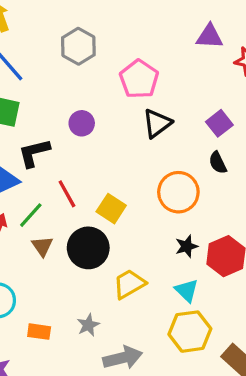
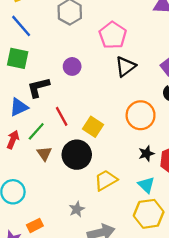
orange rectangle: (39, 332) -> (35, 225), moved, turned -35

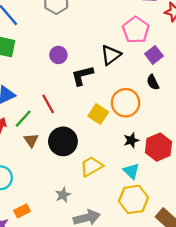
pink pentagon: (113, 35) -> (136, 30), moved
black L-shape: (38, 87) -> (82, 75), moved
yellow square: (93, 127) -> (98, 114), moved

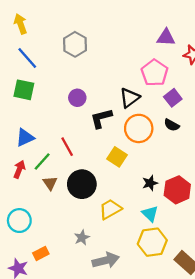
black semicircle: (153, 82) -> (172, 125), turned -35
orange circle: (126, 103) -> (139, 128), moved

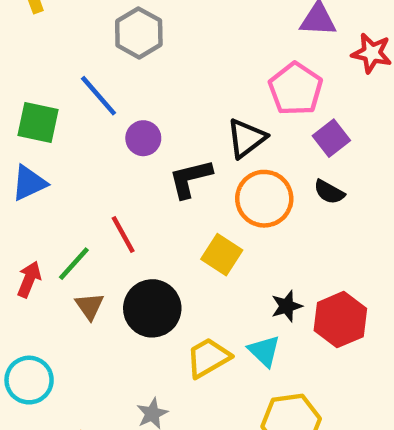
blue line: (27, 58) -> (99, 96), moved
blue triangle: (25, 138) -> (29, 183), moved
cyan triangle: (150, 214) -> (264, 351), moved

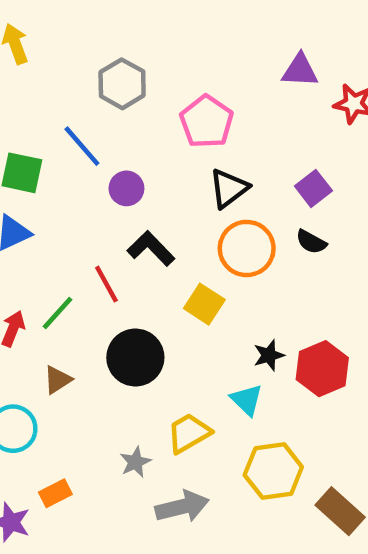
pink pentagon: (296, 89) -> (207, 122), moved
black L-shape: (190, 178) -> (151, 248), moved, turned 60
brown triangle: (90, 306) -> (57, 380), moved, turned 32
yellow trapezoid: (208, 358) -> (189, 433), moved

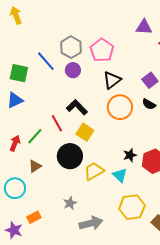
gray hexagon: (122, 84) -> (71, 47), moved
purple circle: (126, 188) -> (73, 70), moved
yellow square: (204, 304) -> (85, 132), moved
yellow trapezoid: (189, 433) -> (94, 171), moved

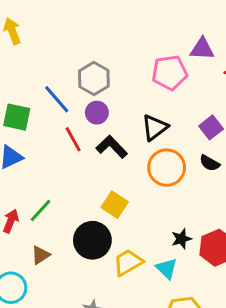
pink pentagon: (102, 50) -> (170, 73), moved, turned 30
black L-shape: (77, 107) -> (112, 147), moved
red line: (57, 123) -> (73, 139), moved

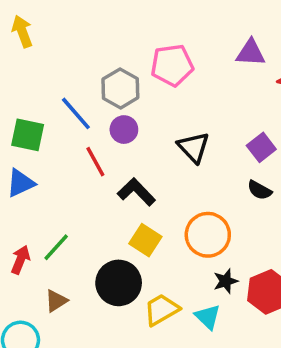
pink pentagon: (170, 73) -> (172, 65), moved
black triangle: (155, 127) -> (194, 147), turned -36
black L-shape: (112, 147) -> (136, 192), moved
orange circle: (167, 168) -> (208, 235), moved

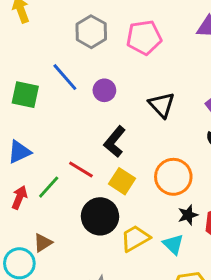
gray hexagon: (120, 88) -> (91, 32), moved
red line: (95, 162) -> (81, 169), moved, turned -30
blue triangle: (20, 183) -> (19, 152), moved
black L-shape: (136, 192) -> (115, 142), turned -96
brown triangle: (56, 301) -> (43, 243), moved

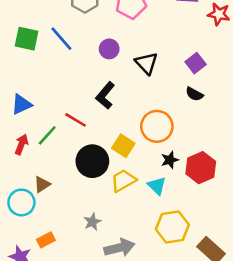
purple circle: (104, 90) -> (109, 49), moved
green square: (25, 95) -> (27, 39), moved
yellow square: (122, 181) -> (123, 146), moved

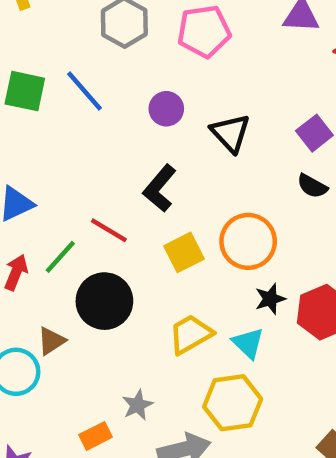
yellow square: (123, 146) -> (184, 252), moved, turned 30
black circle: (92, 161) -> (104, 301), moved
yellow hexagon: (172, 227) -> (233, 403), moved
orange rectangle: (46, 240) -> (96, 436), moved

